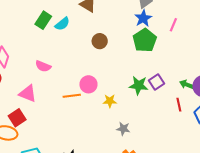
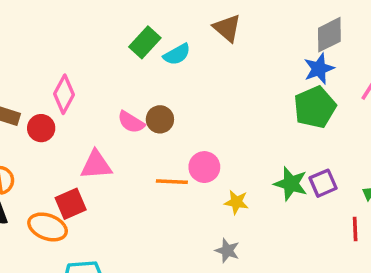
brown circle: (100, 41) -> (160, 119), moved
pink triangle: (28, 94) -> (96, 165), turned -36
gray star: (123, 129) -> (227, 251), moved

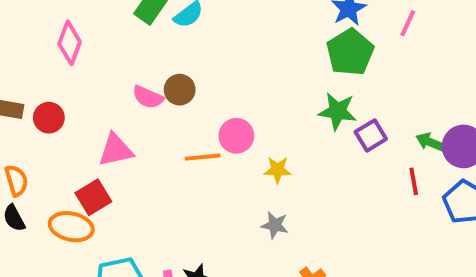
pink diamond: (64, 94) -> (70, 43), moved
green star: (291, 184) -> (337, 111), moved

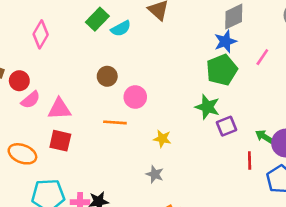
pink semicircle: (148, 97) -> (31, 100), moved, turned -72
pink circle: (236, 136) -> (135, 97), moved
red square: (93, 197) -> (60, 141), moved, turned 35

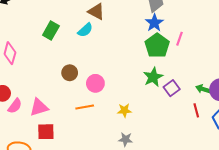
cyan semicircle: (121, 29) -> (85, 30), moved
pink line: (262, 57) -> (179, 39), moved
green star: (207, 107) -> (153, 77), turned -30

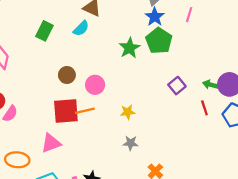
pink line: (179, 39) -> (189, 15), moved
green star: (153, 77) -> (130, 48), moved
pink triangle: (39, 107) -> (51, 143), moved
red square: (46, 132) -> (66, 111), moved, size x1.4

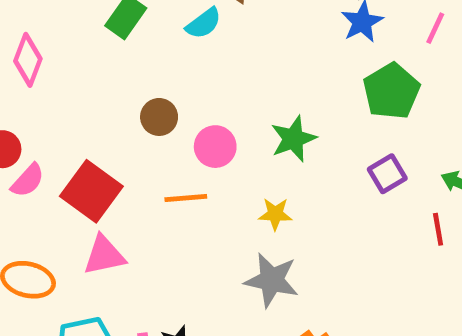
green pentagon: (159, 41) -> (391, 91), moved
green star: (130, 48) -> (293, 139), moved
red square: (66, 111) -> (91, 191), moved, turned 32
gray star: (131, 143) -> (272, 280), size x1.6

